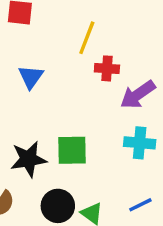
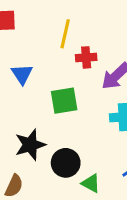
green square: (72, 150) -> (64, 101), moved
black circle: (58, 206) -> (66, 163), moved

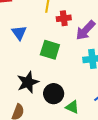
green square: (64, 101) -> (50, 50), turned 30

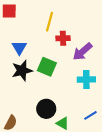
black star: (28, 82) -> (22, 71), moved

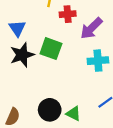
black circle: (46, 109) -> (50, 110), moved

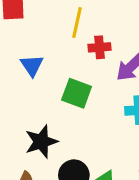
black star: (22, 55) -> (41, 142), moved

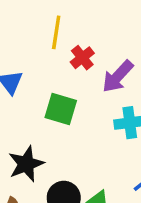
red cross: (100, 47) -> (82, 58), turned -30

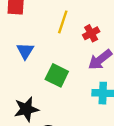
red cross: (82, 58) -> (91, 33), moved

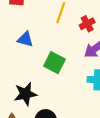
blue triangle: (25, 51) -> (25, 39), turned -48

